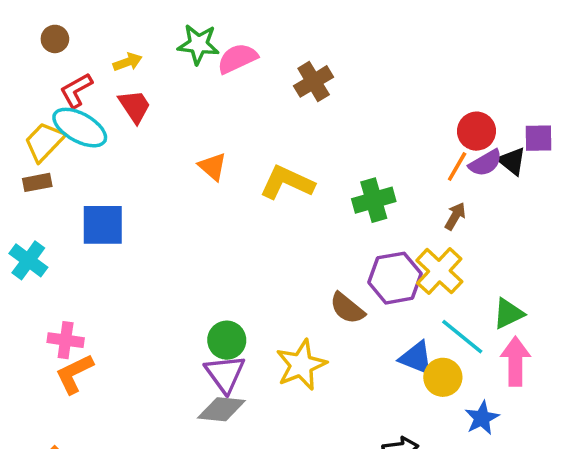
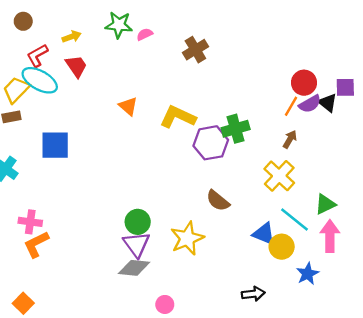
pink semicircle: (237, 58) -> (145, 34), size x0.6
purple hexagon: (395, 278) -> (211, 143), moved

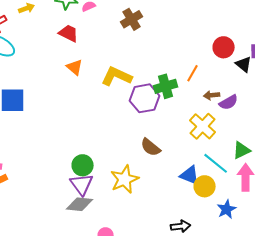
red trapezoid: (76, 66) -> (69, 33), moved, turned -30
purple semicircle: (310, 104) -> (229, 102), moved
orange line: (291, 106) -> (193, 73), moved
brown arrow: (290, 139) -> (212, 95), turned -126

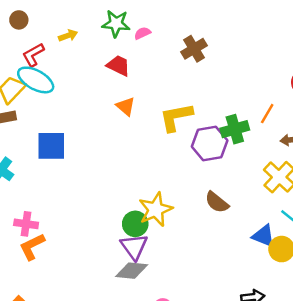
yellow L-shape: (117, 76) -> (176, 117), turned -36
yellow star: (125, 179) -> (156, 209), moved

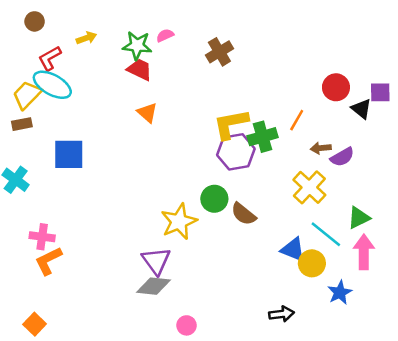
green star: (116, 24) -> (137, 46), moved
yellow L-shape: (176, 117) -> (231, 124), moved
green circle: (135, 224) -> (214, 199), moved

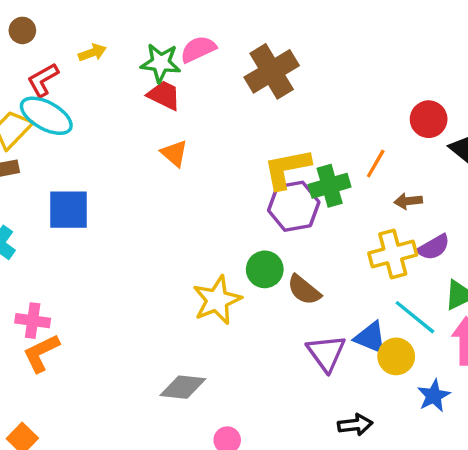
pink semicircle: (165, 35) -> (198, 49), size x1.5
brown cross: (219, 52) -> (272, 71), size x1.4
purple semicircle: (342, 157) -> (434, 247), moved
yellow cross: (309, 187) -> (393, 254), turned 32
purple triangle: (156, 261) -> (326, 353), moved

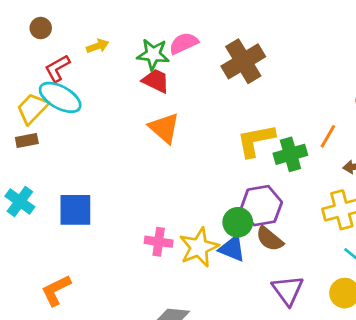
orange triangle: (174, 153) -> (164, 128), size x1.4
purple hexagon: (294, 206) -> (261, 206), moved
blue square: (68, 210) -> (75, 210), moved
pink cross: (33, 321) -> (159, 242), moved
blue triangle: (371, 338) -> (232, 249), moved

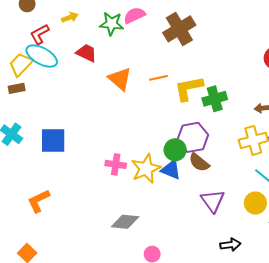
red trapezoid: (156, 81) -> (87, 53), moved
orange line: (328, 136) -> (158, 78), moved, turned 48

